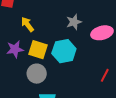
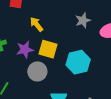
cyan hexagon: (64, 51) -> (78, 62), moved
gray circle: (37, 74) -> (37, 71), moved

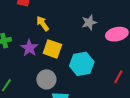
purple star: (25, 50) -> (29, 48), turned -30
gray circle: (37, 71) -> (46, 79), moved

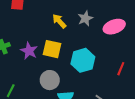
yellow arrow: (43, 23) -> (59, 21), moved

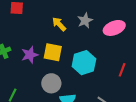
purple star: (29, 51) -> (30, 55), turned 30

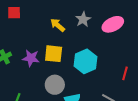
purple star: (30, 55) -> (31, 58), turned 30
red line: (122, 70) -> (125, 73), moved

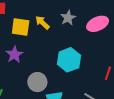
yellow square: (54, 54) -> (21, 27), moved
purple star: (31, 58) -> (14, 55), turned 30

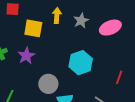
yellow arrow: (42, 23) -> (57, 16), moved, turned 49

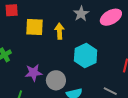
yellow arrow: (57, 16) -> (59, 31), moved
purple star: (26, 56) -> (34, 73), moved, turned 30

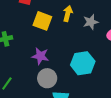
yellow arrow: (59, 31) -> (68, 14), moved
purple star: (34, 73) -> (40, 56), moved

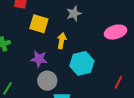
yellow arrow: (68, 14) -> (62, 41), moved
gray star: (91, 22) -> (74, 14), moved

